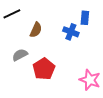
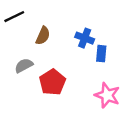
blue rectangle: (85, 18) -> (101, 54), moved

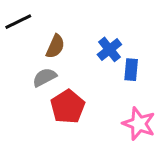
blue cross: (85, 38) -> (109, 49), turned 30
gray semicircle: (24, 65) -> (44, 77), moved

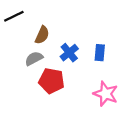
blue cross: (109, 49) -> (69, 53), moved
red pentagon: (68, 107) -> (52, 81), turned -30

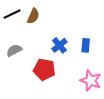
brown semicircle: (42, 35) -> (33, 16), moved
gray semicircle: (34, 58) -> (14, 50), moved

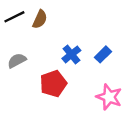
blue rectangle: (86, 45) -> (103, 54), turned 40
red pentagon: (44, 69) -> (53, 84), turned -30

